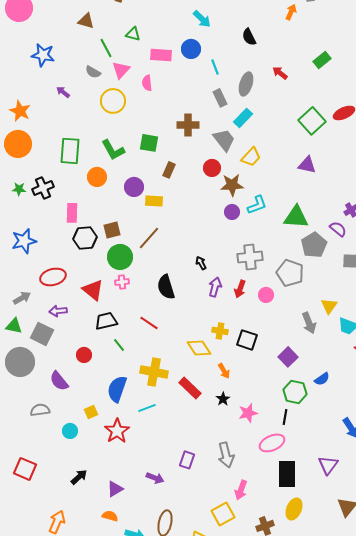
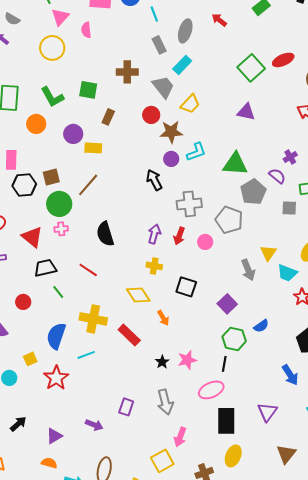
gray semicircle: (93, 72) -> (12, 19), moved
black arrow: (201, 263) -> (154, 180), moved, size x1.5
yellow cross: (220, 331) -> (154, 266), moved
black star: (223, 399) -> (162, 362), moved

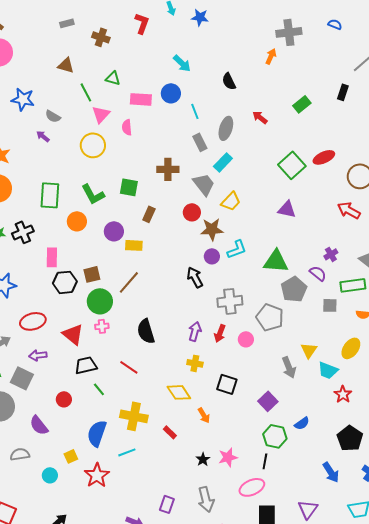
red rectangle: (129, 335) -> (170, 432), size x0.6

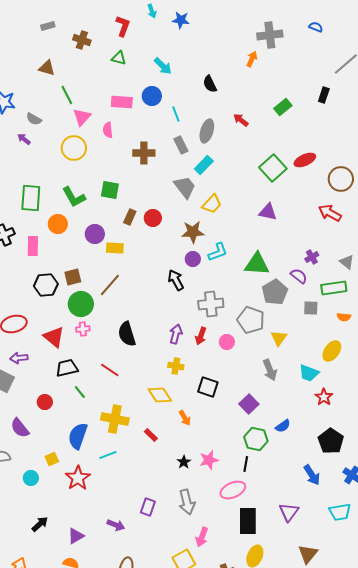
green triangle: (113, 78) -> (119, 58), moved
brown cross: (168, 169) -> (144, 153), moved
red circle: (192, 212) -> (153, 218), moved
pink rectangle: (52, 257) -> (33, 246), moved
yellow triangle: (309, 350) -> (279, 338), moved

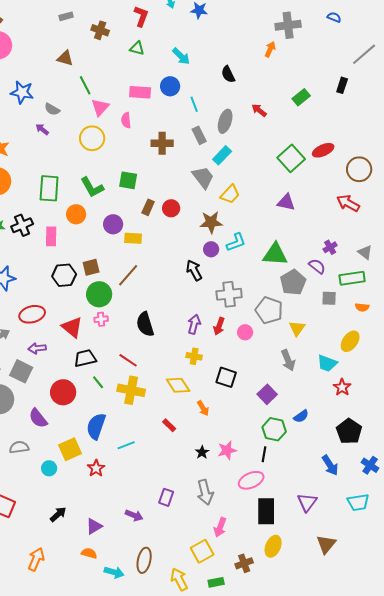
red circle: (45, 402) -> (63, 392), size x1.6
yellow cross: (115, 419) -> (131, 390), moved
yellow square: (52, 459) -> (70, 449), size x1.6
red star: (78, 478) -> (96, 468), size x0.7

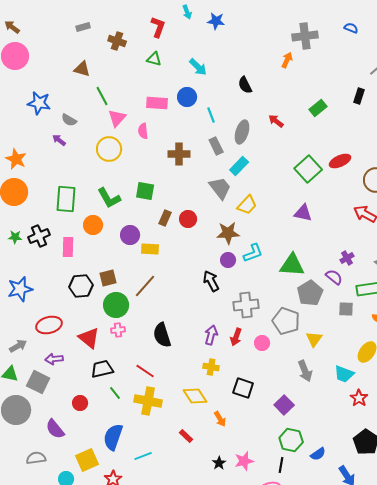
red circle: (63, 392) -> (80, 403), size x0.6
blue semicircle: (301, 416) -> (318, 454), moved

